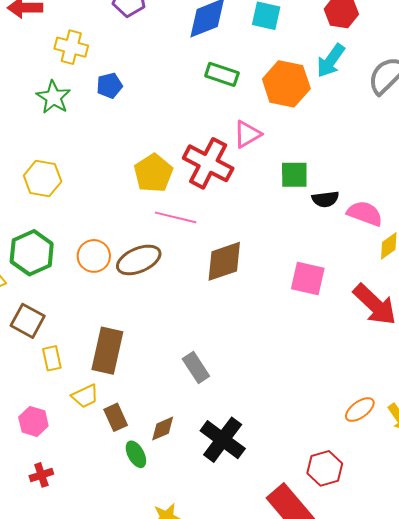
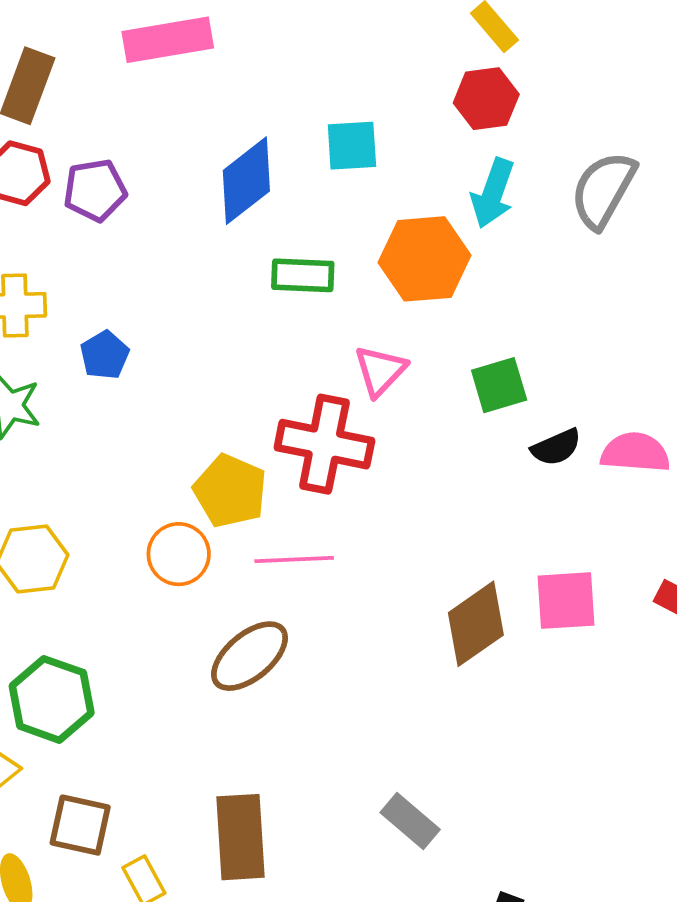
green square: (294, 175) -> (499, 385), moved
orange circle: (94, 256) -> (179, 554), moved
brown diamond: (224, 261) -> (476, 624), moved

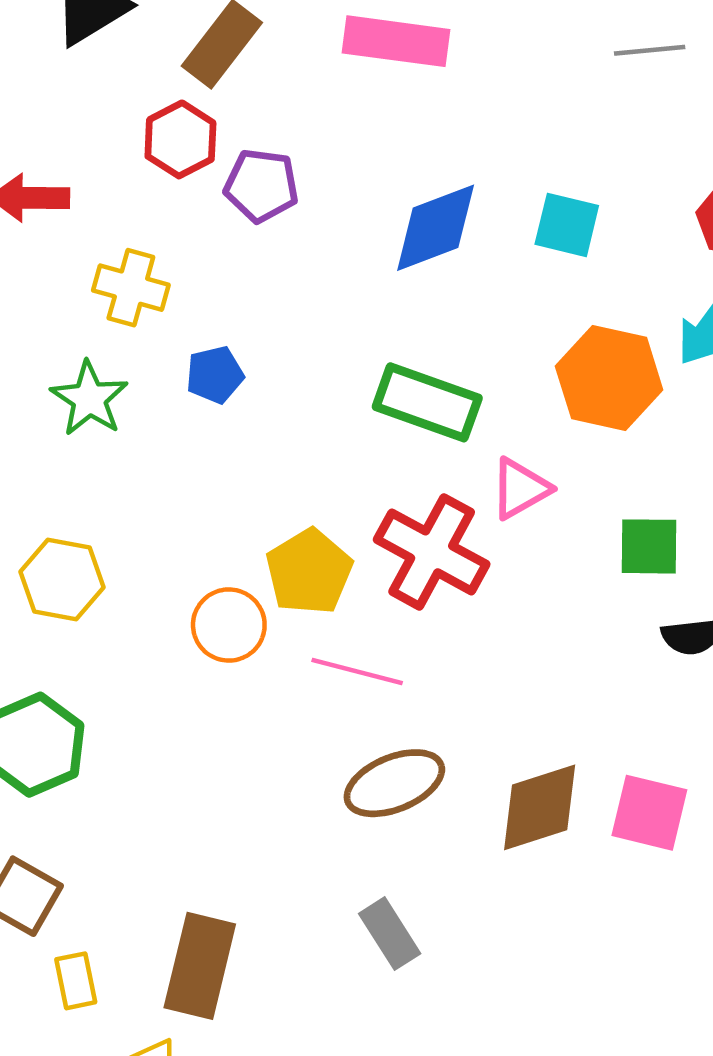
green rectangle: (303, 275) -> (427, 402), moved, size x1.4
brown ellipse: (250, 656) -> (394, 783), moved
gray rectangle: (410, 821) -> (390, 934), moved

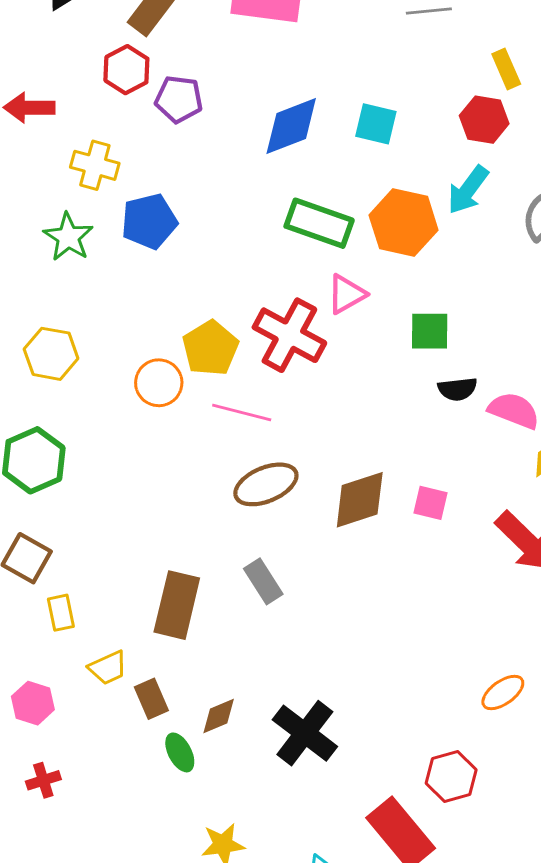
blue pentagon: (215, 375) -> (149, 221), size x1.5
green rectangle: (427, 402) -> (319, 223), moved
pink square: (649, 813) -> (430, 503), size x0.7
brown rectangle: (200, 966) -> (177, 605), moved

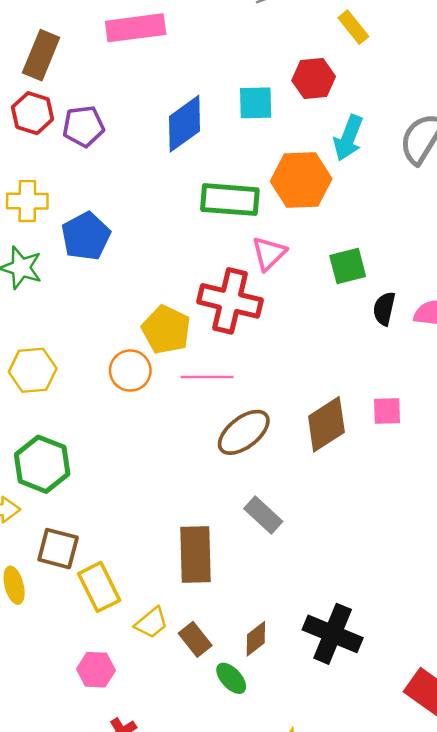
red hexagon: (484, 120) -> (314, 79), moved
black semicircle: (457, 389) -> (384, 309), turned 124
yellow rectangle: (61, 613) -> (99, 587), size x1.5

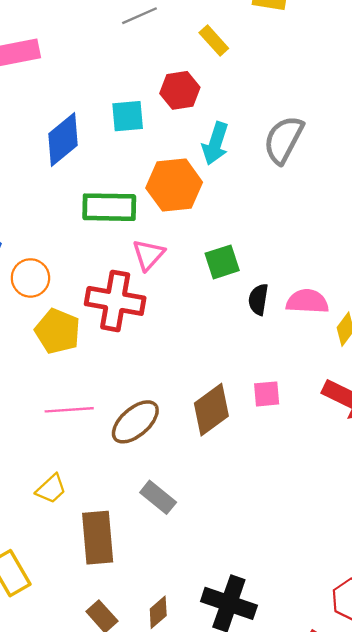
orange circle: (130, 371) -> (30, 278), moved
pink line: (207, 377) -> (69, 410), moved
yellow trapezoid: (151, 623) -> (51, 489), moved

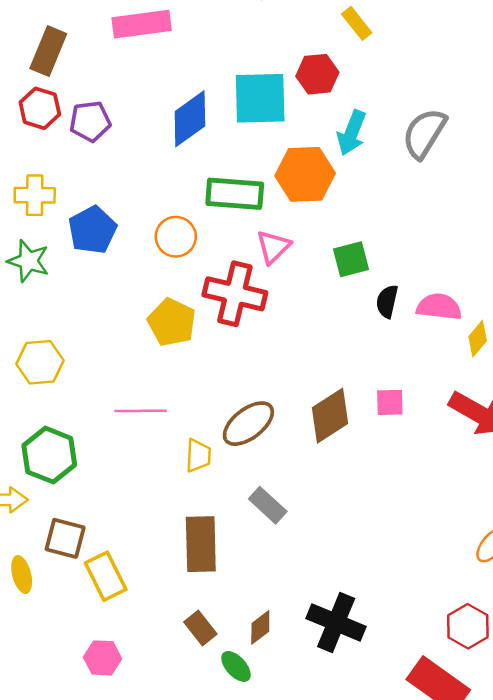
cyan square: (128, 116) -> (260, 98), size x1.6
orange circle: (30, 278) -> (176, 237), moved
pink line: (69, 410) -> (141, 411), moved
yellow trapezoid: (51, 489) -> (198, 456), moved, turned -48

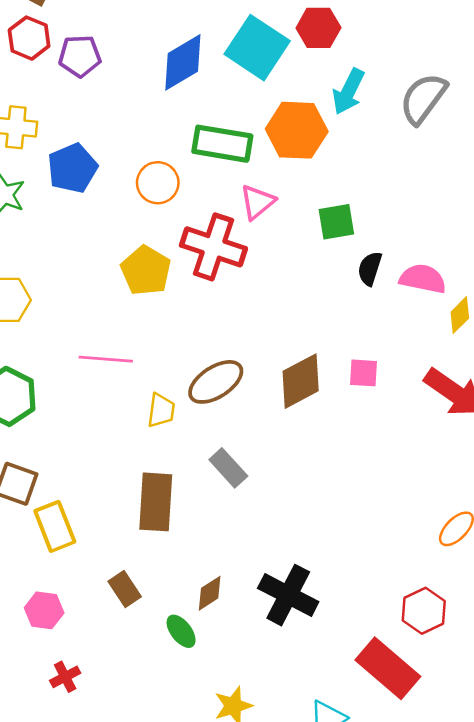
cyan square: (260, 98) -> (257, 48), turned 30
brown rectangle: (200, 628) -> (125, 589), moved

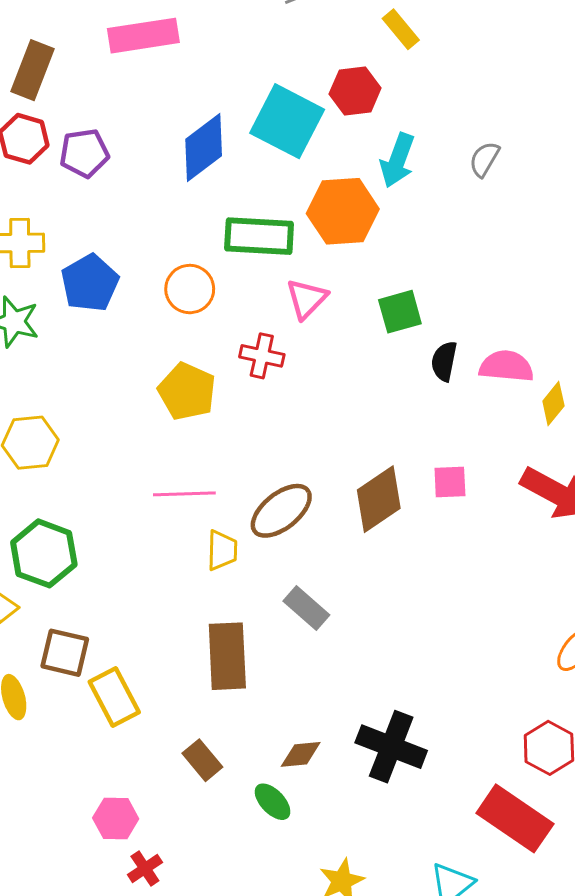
gray semicircle: (423, 99) -> (484, 159), size x0.6
red cross: (213, 247) -> (262, 356), size x0.6
pink line: (106, 359) -> (184, 494), moved
brown diamond: (210, 593) -> (301, 754), turned 33
pink hexagon: (44, 610) -> (116, 818), moved

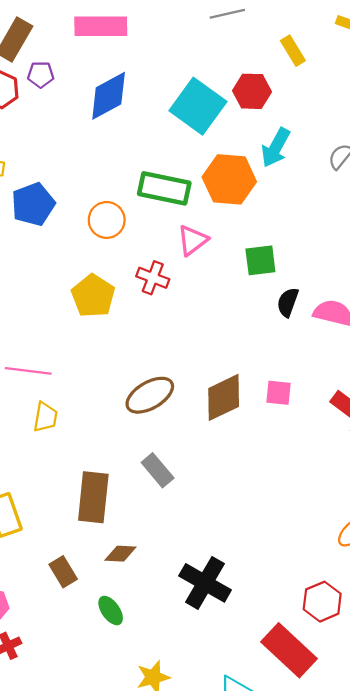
blue diamond: (204, 148) -> (109, 96), moved
purple pentagon: (84, 153) -> (41, 75), moved, size x0.7
pink line: (184, 494) -> (28, 371), moved
yellow trapezoid: (222, 550) -> (45, 417), moved
brown diamond: (301, 754) -> (120, 554), moved

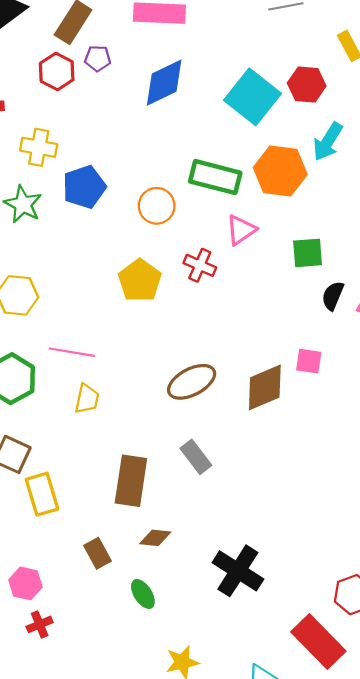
pink square: (278, 393) -> (309, 361), moved

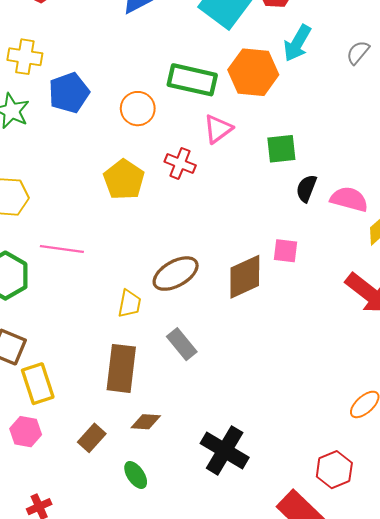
yellow trapezoid: (87, 399) -> (129, 304), moved
brown rectangle: (97, 553) -> (92, 438), turned 72
pink hexagon: (25, 583) -> (26, 432), moved

